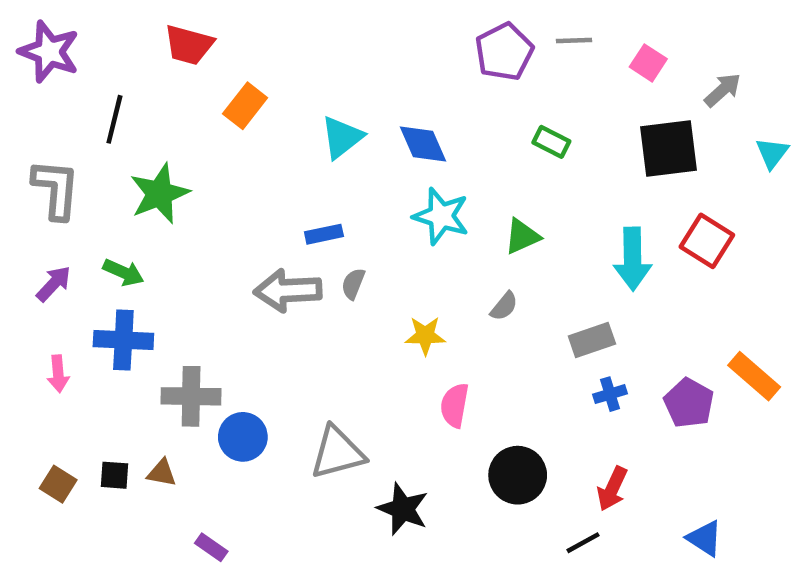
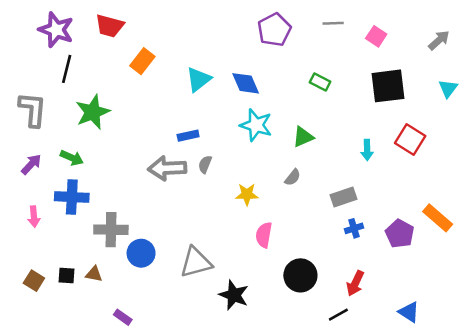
purple star: (49, 52) -> (56, 30), moved
purple pentagon: (504, 52) -> (274, 30), moved
gray arrow: (723, 90) -> (439, 40), moved
cyan arrow: (633, 259) -> (367, 150), size x0.6

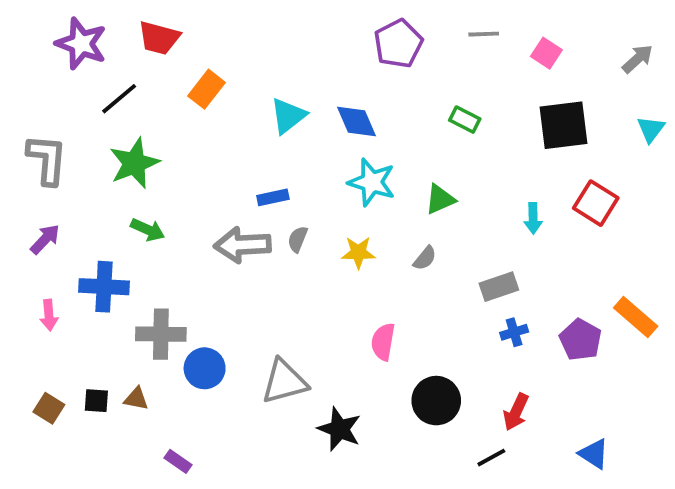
black line: (67, 69) -> (119, 99), moved, turned 36
green arrow: (72, 158) -> (148, 230), moved
yellow star: (247, 194) -> (358, 252), moved

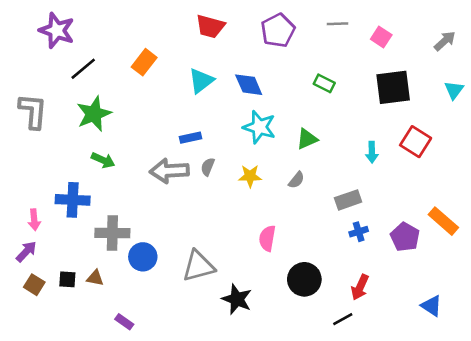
red trapezoid: (159, 38) -> (210, 26), moved
purple arrow: (45, 239) -> (26, 252), moved
blue triangle: (594, 454) -> (431, 306), moved

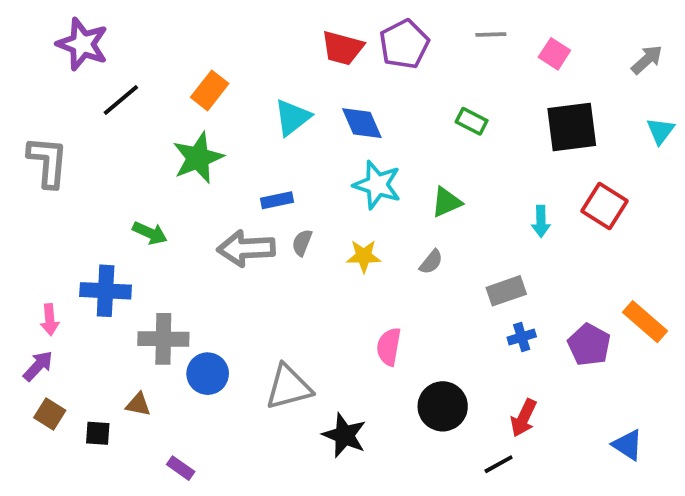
red trapezoid: (210, 26) -> (342, 48), moved
green star: (94, 114) -> (198, 158), moved
black square: (67, 279) -> (98, 433), moved

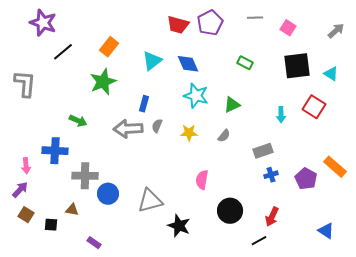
cyan triangle: (660, 131) -> (331, 74), moved, turned -35
blue rectangle: (277, 200) -> (144, 104), turned -63

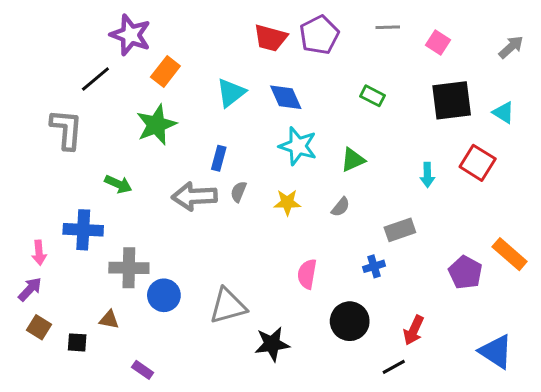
purple star: (43, 23) -> (130, 35), moved
gray L-shape: (25, 84) -> (66, 129), moved
blue cross: (271, 175) -> (374, 266), moved
black star: (179, 226) -> (272, 344), turned -30
blue triangle: (326, 231) -> (496, 352), size x1.4

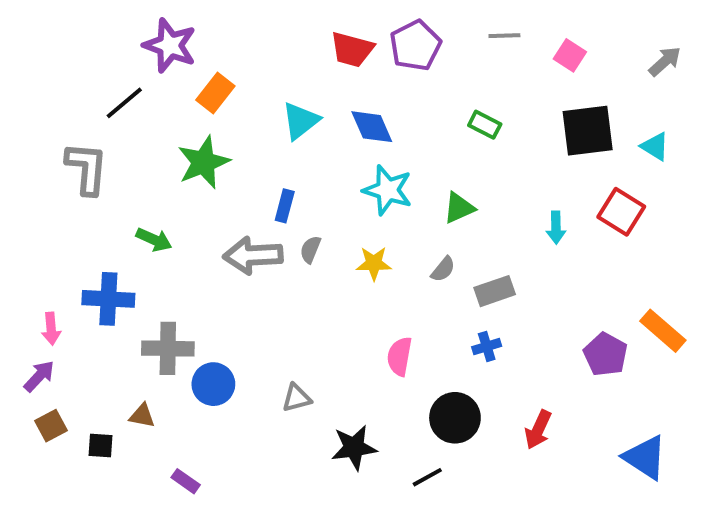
gray rectangle: (400, 230) -> (495, 291), moved
gray triangle: (228, 306) -> (297, 398), size x0.6
brown square: (39, 327) -> (51, 426), turned 30
black line: (394, 367) -> (427, 477), moved

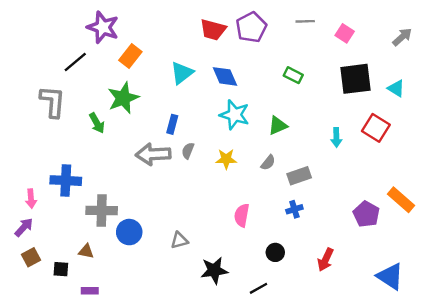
green arrow: (154, 240) -> (97, 123), moved, turned 36
black circle: (455, 418) -> (275, 252), size x0.6
purple rectangle: (186, 481) -> (90, 291), moved, turned -35

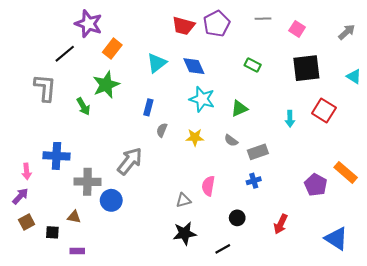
cyan triangle: (396, 88) -> (354, 76), moved
gray arrow: (153, 154) -> (130, 161), moved, turned 132
gray semicircle: (268, 163) -> (231, 140), turned 88
gray triangle: (179, 240) -> (184, 200), moved

